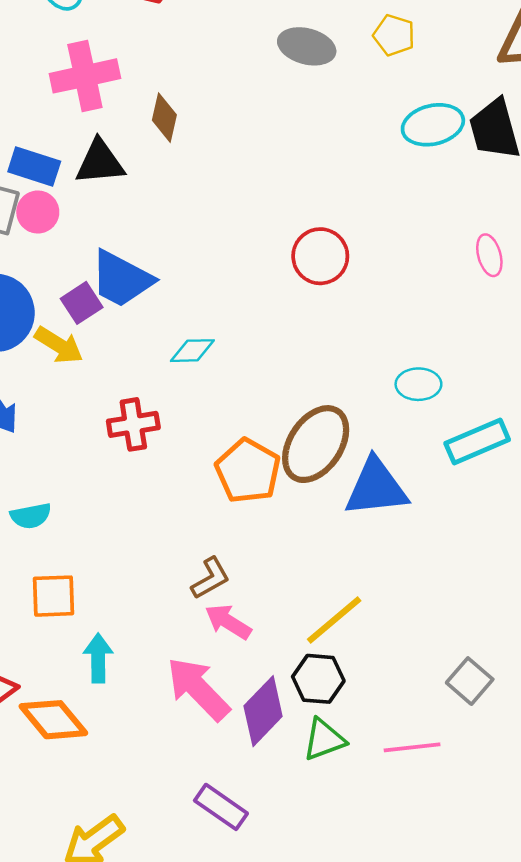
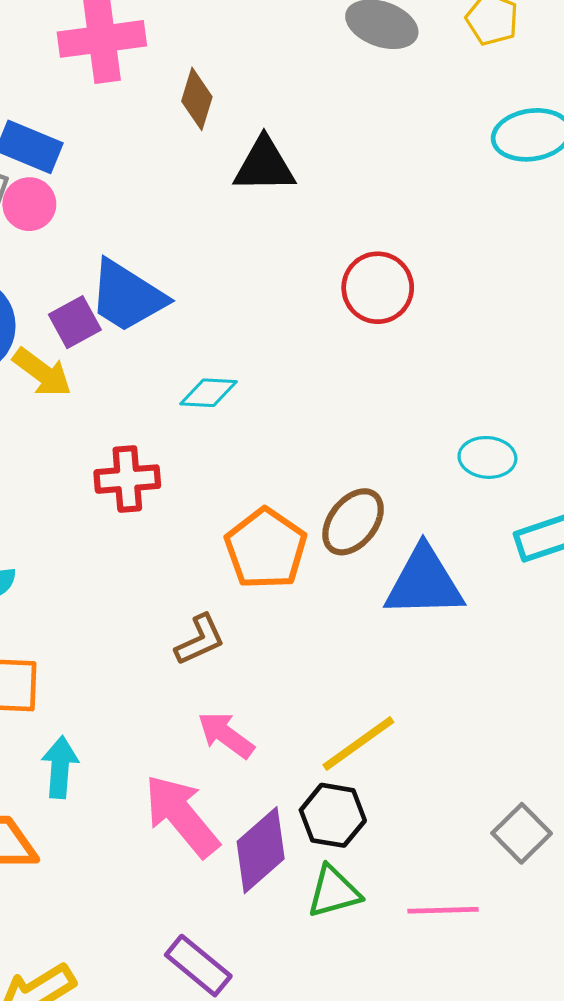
black triangle: (100, 162) -> (264, 165), moved
brown ellipse: (316, 444) -> (353, 522), size x0.7
brown L-shape: (210, 578) -> (200, 640), moved

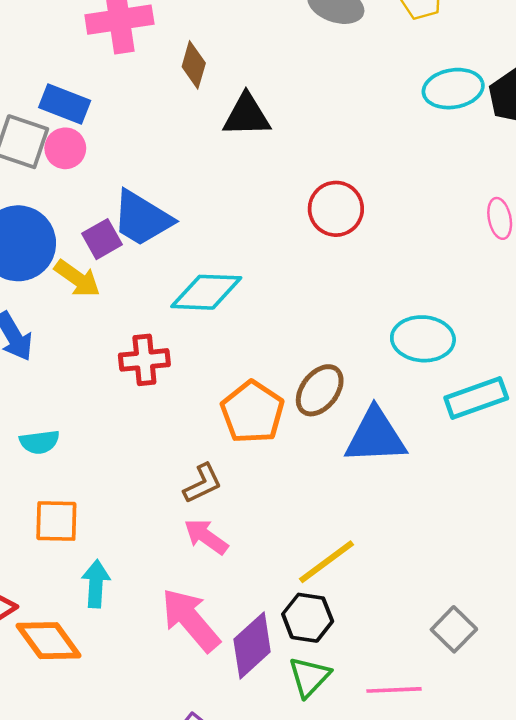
cyan diamond: (209, 393) -> (206, 292), size x1.6
cyan ellipse: (487, 457) -> (423, 339), size x1.4
pink arrow: (226, 735) -> (206, 537), moved
green triangle: (334, 892) -> (309, 677), turned -30

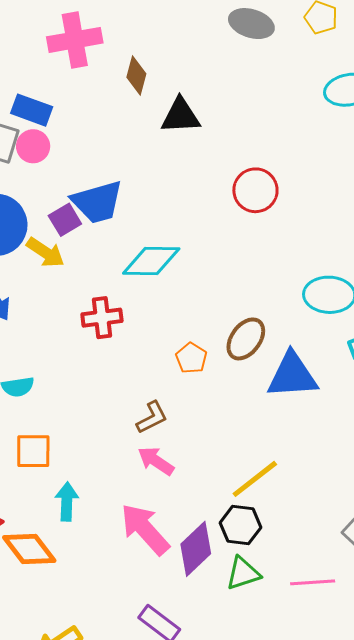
blue trapezoid: (142, 218) -> (97, 202), turned -46
orange pentagon: (252, 412) -> (191, 358), size x0.6
green triangle: (309, 677) -> (243, 573), turned 30

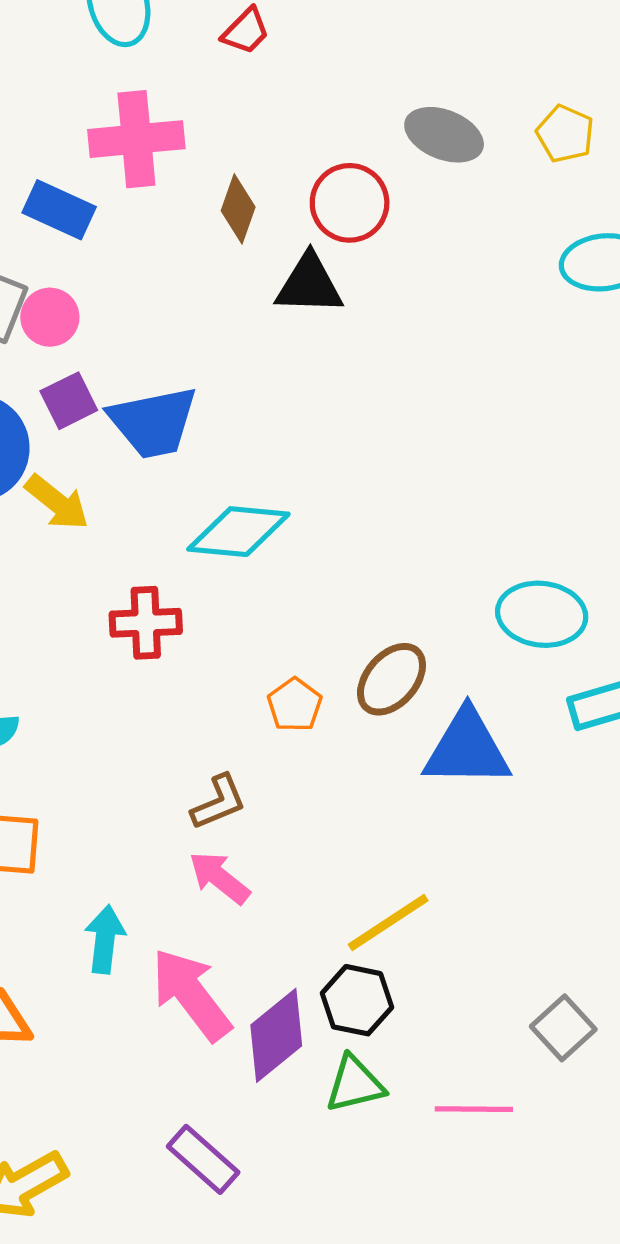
blue rectangle: (32, 110) -> (59, 210), moved
red circle: (255, 190) -> (350, 203), moved
purple square: (65, 220) -> (69, 401), moved
cyan arrow: (67, 502) -> (105, 939), moved

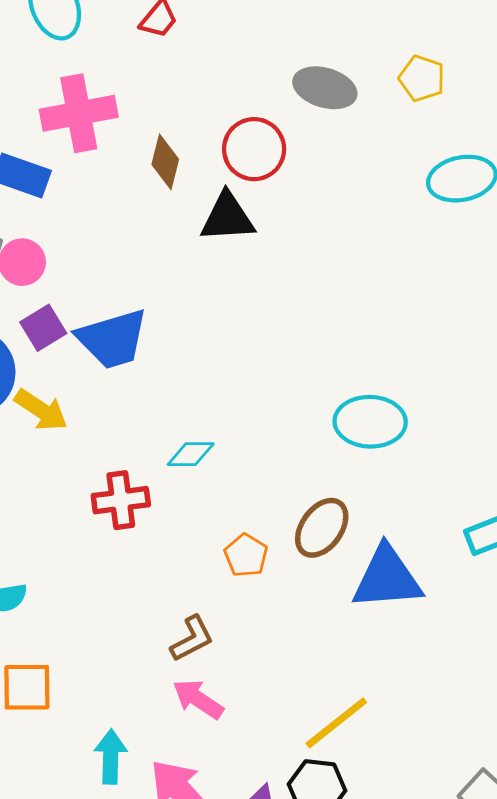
cyan diamond: (238, 532) -> (191, 454), moved, size x0.6
cyan ellipse: (542, 614) -> (370, 422), moved

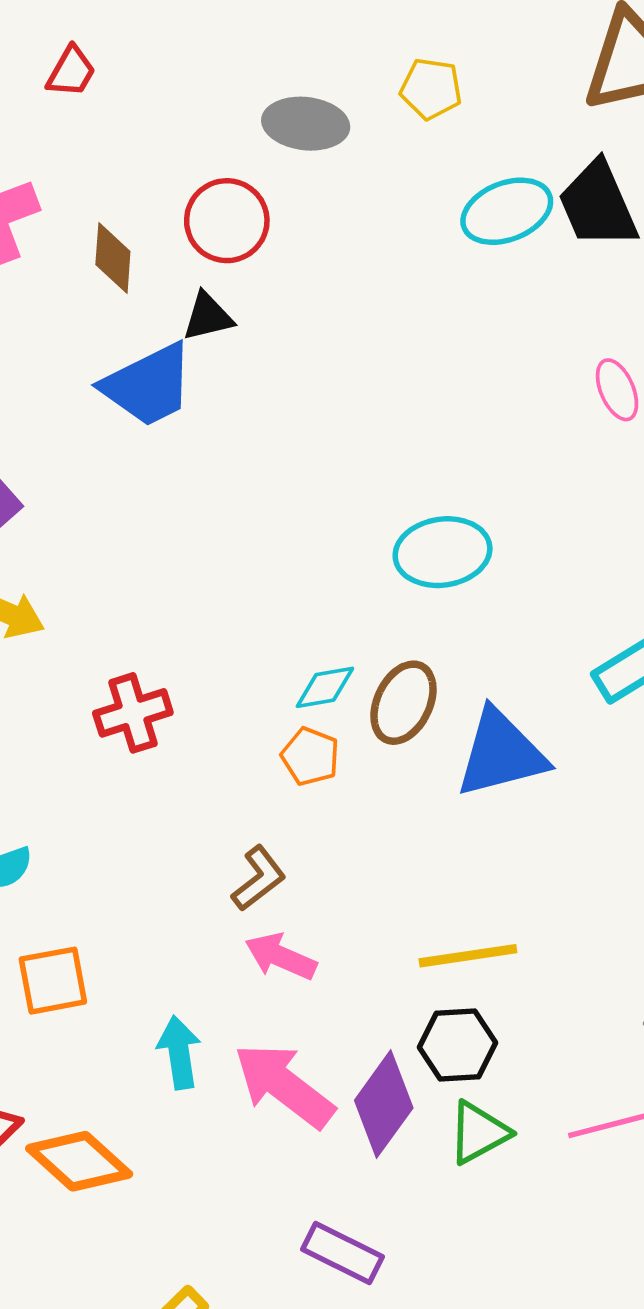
black triangle: (227, 217) -> (208, 317), size x0.7
blue trapezoid: (112, 339) -> (148, 385), moved
cyan diamond: (191, 454) -> (325, 687), moved
yellow line: (336, 723) -> (468, 956), turned 40

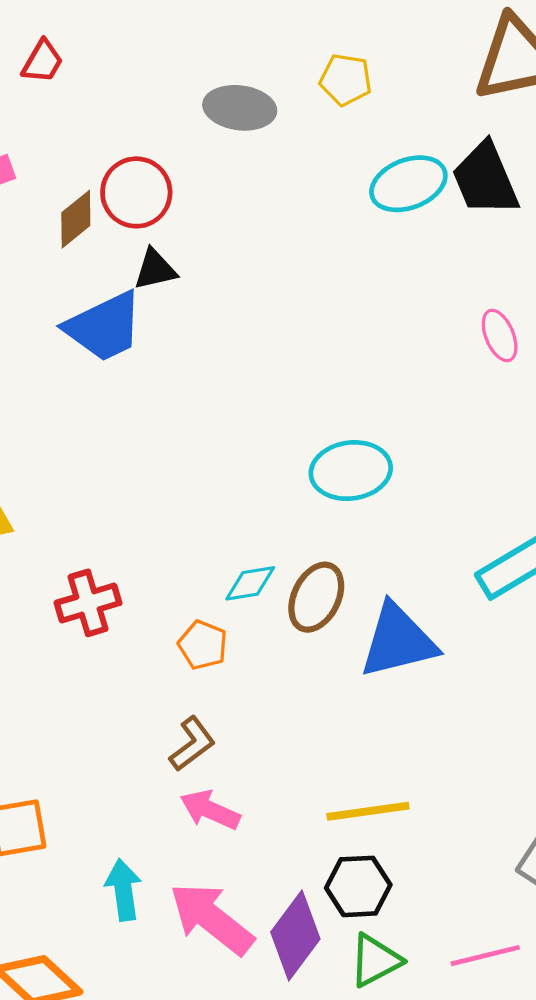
red circle: (227, 221) -> (136, 192), moved
brown diamond: (113, 258) -> (76, 219), turned 46
orange pentagon: (310, 756) -> (203, 645), moved

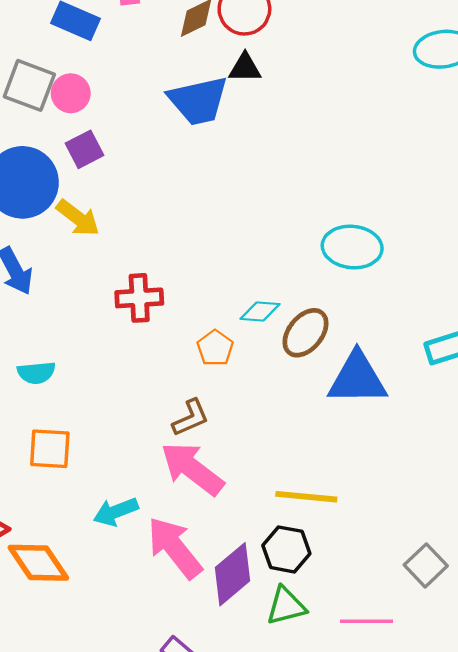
pink arrow: (210, 810) -> (192, 469), size x1.5
cyan arrow: (123, 890) -> (116, 512), turned -117

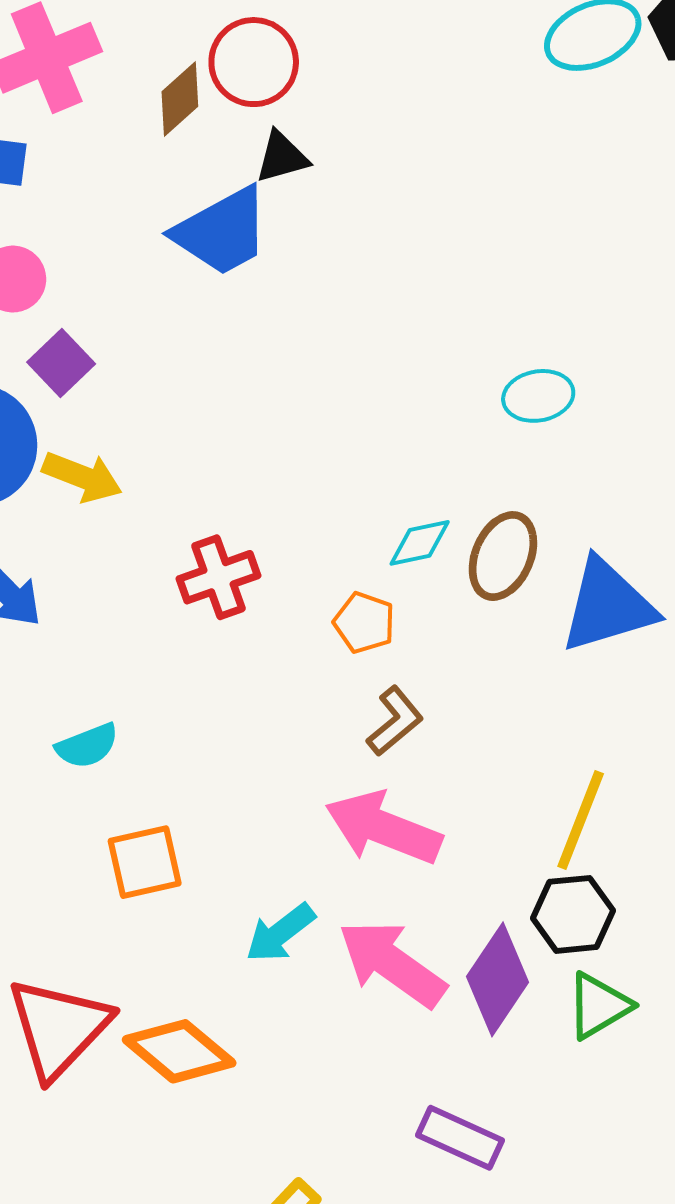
cyan ellipse: (352, 247) -> (538, 396), size x0.7
brown L-shape: (191, 418) -> (395, 721), moved
yellow line: (306, 497) -> (581, 820), turned -58

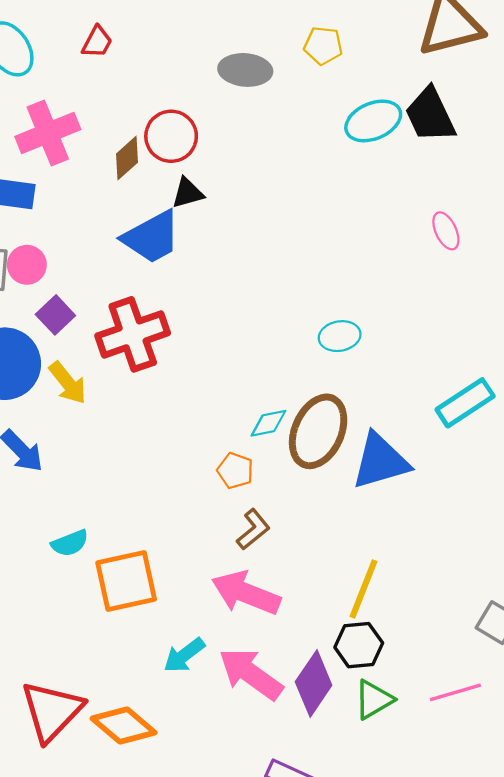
yellow arrow: (82, 477) -> (68, 383), turned 30
brown ellipse: (503, 556) -> (318, 431), size x1.4
red cross: (218, 577) -> (133, 334), moved, size x1.5
orange square: (145, 862) -> (126, 581), moved, size x1.4

